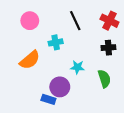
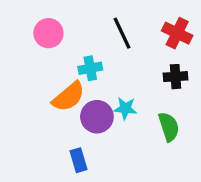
orange semicircle: (30, 60) -> (69, 97), moved
purple circle: (60, 87) -> (97, 117), moved
blue rectangle: (48, 99) -> (79, 160), turned 56

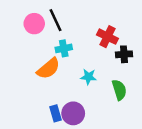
black line: (122, 33) -> (55, 20), moved
red cross: (177, 33) -> (107, 37), moved
purple circle: (97, 117) -> (73, 113), moved

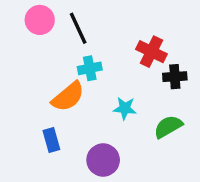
pink circle: (34, 24) -> (40, 20), moved
green semicircle: (119, 90) -> (168, 127), turned -102
blue rectangle: (55, 113) -> (51, 140), moved

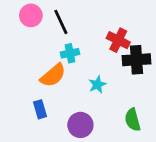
black cross: (175, 77) -> (137, 60), size x1.5
cyan star: (125, 108) -> (97, 85), turned -30
green semicircle: (168, 127) -> (133, 120), moved, turned -75

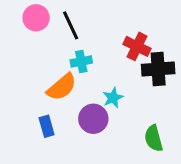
purple circle: (80, 125) -> (93, 119), moved

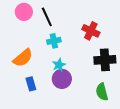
black cross: (158, 69) -> (105, 60), moved
orange semicircle: (62, 87) -> (23, 58), moved
cyan star: (113, 98) -> (59, 65), moved

